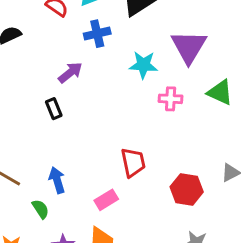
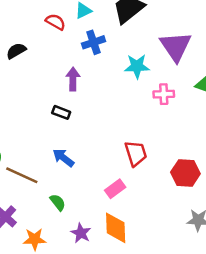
purple arrow: (70, 72) -> (73, 79), turned -45
black rectangle: (54, 109) -> (61, 112), turned -42
blue arrow: (57, 180) -> (63, 158), moved, turned -30

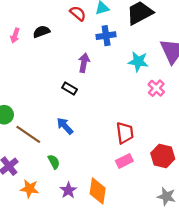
pink cross: (164, 94) -> (156, 88), turned 35
pink rectangle: (115, 189) -> (124, 161), moved

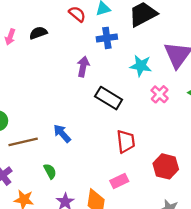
black rectangle: (70, 88) -> (109, 98), moved, size x1.6
brown line: (28, 134) -> (23, 142), turned -48
pink rectangle: (124, 161) -> (119, 181), moved

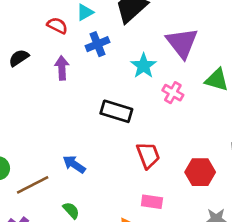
cyan star: (141, 66) -> (144, 66), turned -30
purple arrow: (83, 67) -> (62, 68), moved
pink rectangle: (119, 181) -> (152, 202), turned 48

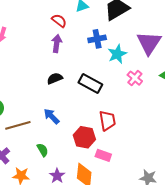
red semicircle: (57, 26) -> (59, 21), moved
blue cross: (97, 44) -> (97, 39), moved
black semicircle: (19, 58) -> (55, 78), moved
red hexagon: (200, 172) -> (84, 137), moved

